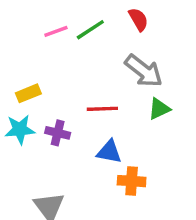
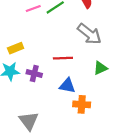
green triangle: (159, 109) -> (100, 68), moved

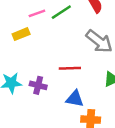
yellow rectangle: (16, 48) -> (21, 34), moved

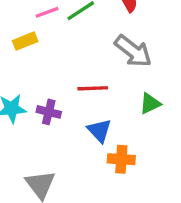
blue triangle: (75, 99) -> (99, 131), turned 36

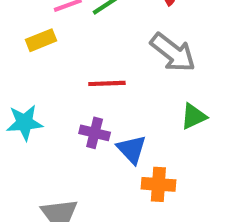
red line: (93, 88) -> (107, 83), moved
purple cross: (49, 112) -> (95, 133), moved

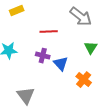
green triangle: (193, 116) -> (91, 48), turned -32
orange cross: (158, 184) -> (84, 80), moved, turned 35

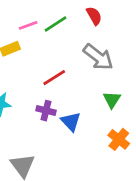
red line: (49, 32) -> (54, 78), turned -30
orange cross: (84, 80) -> (119, 139), moved

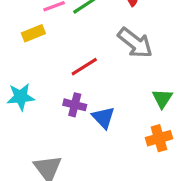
green triangle: (112, 100) -> (162, 98), moved
orange cross: (119, 139) -> (159, 138), turned 35

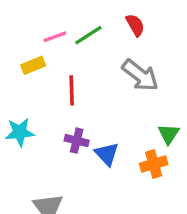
red line: (84, 67) -> (72, 90), moved, turned -60
orange cross: (159, 138) -> (154, 164), moved

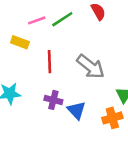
yellow rectangle: (33, 65) -> (20, 42), turned 42
gray arrow: (140, 75) -> (91, 67), moved

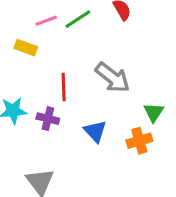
red line: (49, 62) -> (64, 87), moved
purple cross: (53, 100) -> (48, 119), moved

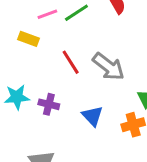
red line: (64, 87) -> (71, 62), moved, turned -30

